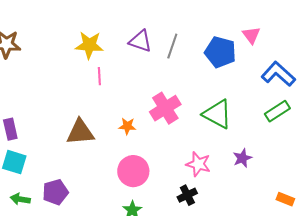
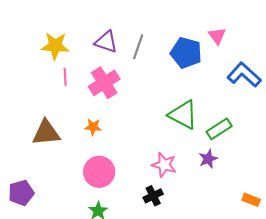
pink cross: (165, 108) -> (104, 83), moved
green rectangle: (277, 111) -> (219, 129), moved

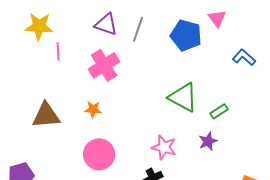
yellow star: (55, 46) -> (39, 26), moved
blue L-shape: (244, 75) -> (244, 57), size x0.7
pink line: (65, 77) -> (58, 51), moved
green rectangle: (219, 129) -> (219, 111), size x0.7

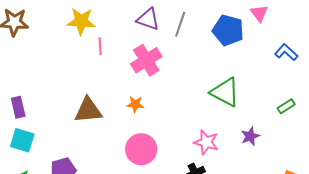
green rectangle: (219, 111) -> (286, 106), moved

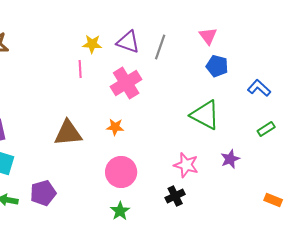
pink triangle: (259, 13) -> (208, 36), moved
yellow star: (81, 21) -> (92, 44), moved, size x0.7
blue pentagon: (228, 30) -> (217, 66), moved, size x0.7
blue L-shape: (286, 52) -> (259, 88), moved

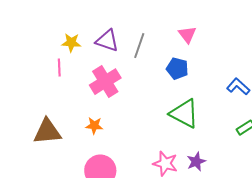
blue pentagon: (217, 66) -> (177, 69), moved
purple star: (230, 159) -> (196, 162), moved

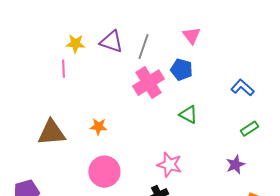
pink cross: (105, 82) -> (148, 83), moved
green triangle: (184, 114) -> (188, 115), size x0.6
purple star: (196, 162) -> (235, 165), moved

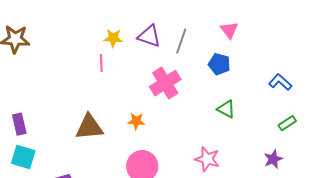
pink cross: (148, 83) -> (165, 83), moved

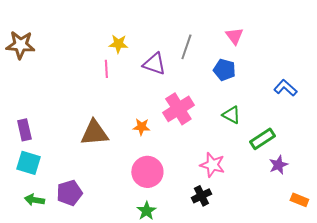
purple triangle: (149, 36) -> (154, 64), moved
pink cross: (165, 83) -> (178, 109), moved
green rectangle: (287, 123) -> (262, 139), moved, size x1.4

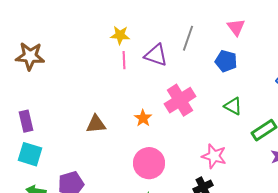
brown star: (20, 45) -> (30, 56), moved
pink line: (106, 69) -> (124, 60), moved
orange star: (141, 127) -> (143, 118), turned 30
brown triangle: (94, 133) -> (96, 124), size x0.7

